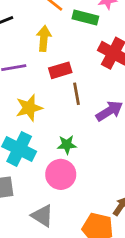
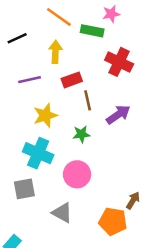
green star: (67, 145) -> (81, 134), moved

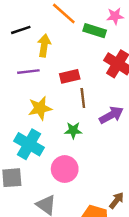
yellow arrow: (55, 52) -> (44, 46), moved

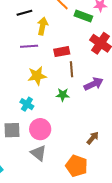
cyan cross: (29, 144) -> (27, 104), size x0.6
pink circle: (65, 169) -> (40, 129), moved
brown arrow: (117, 200) -> (93, 138), moved

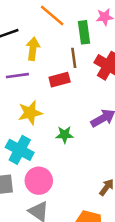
green rectangle: (83, 16) -> (84, 32), turned 66
brown line: (72, 69) -> (74, 58), moved
cyan cross: (27, 104) -> (20, 150), size x1.5

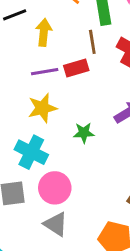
purple line: (17, 76) -> (45, 72), moved

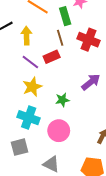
purple line: (45, 72) -> (30, 62), turned 54
pink circle: (55, 188) -> (59, 131), moved

